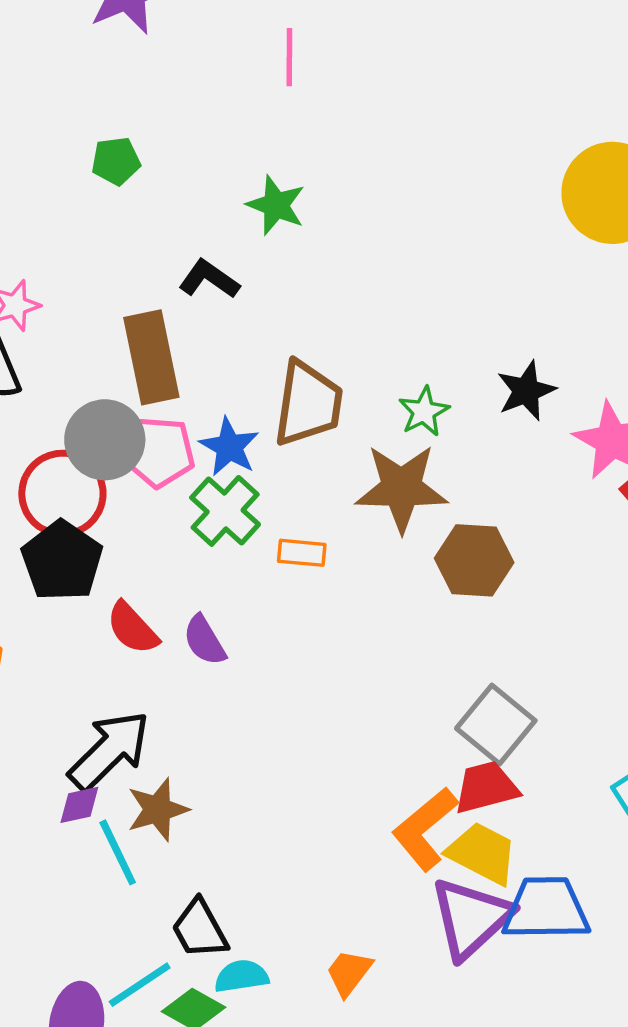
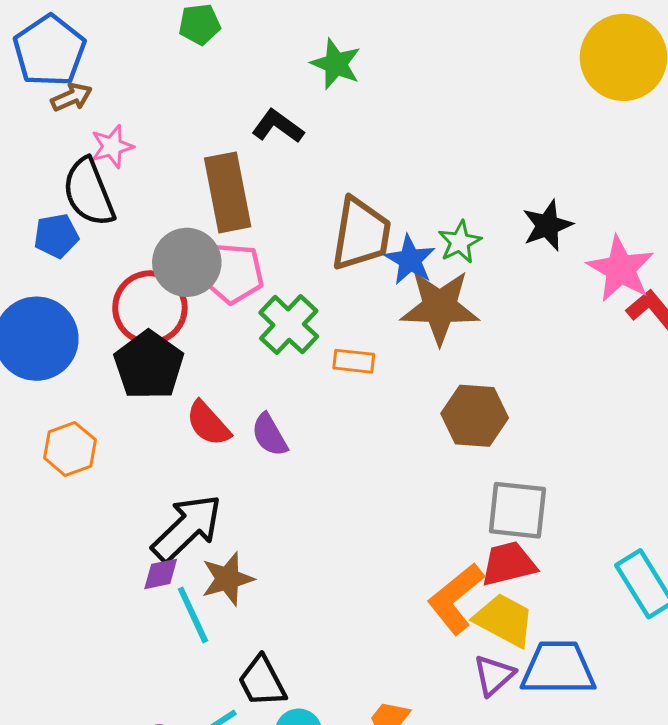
blue star: (229, 447) -> (410, 260), moved
brown hexagon: (474, 560) -> (475, 416), moved
gray square: (496, 724) -> (517, 510), turned -34
purple triangle: (471, 918) -> (494, 675), size x0.6

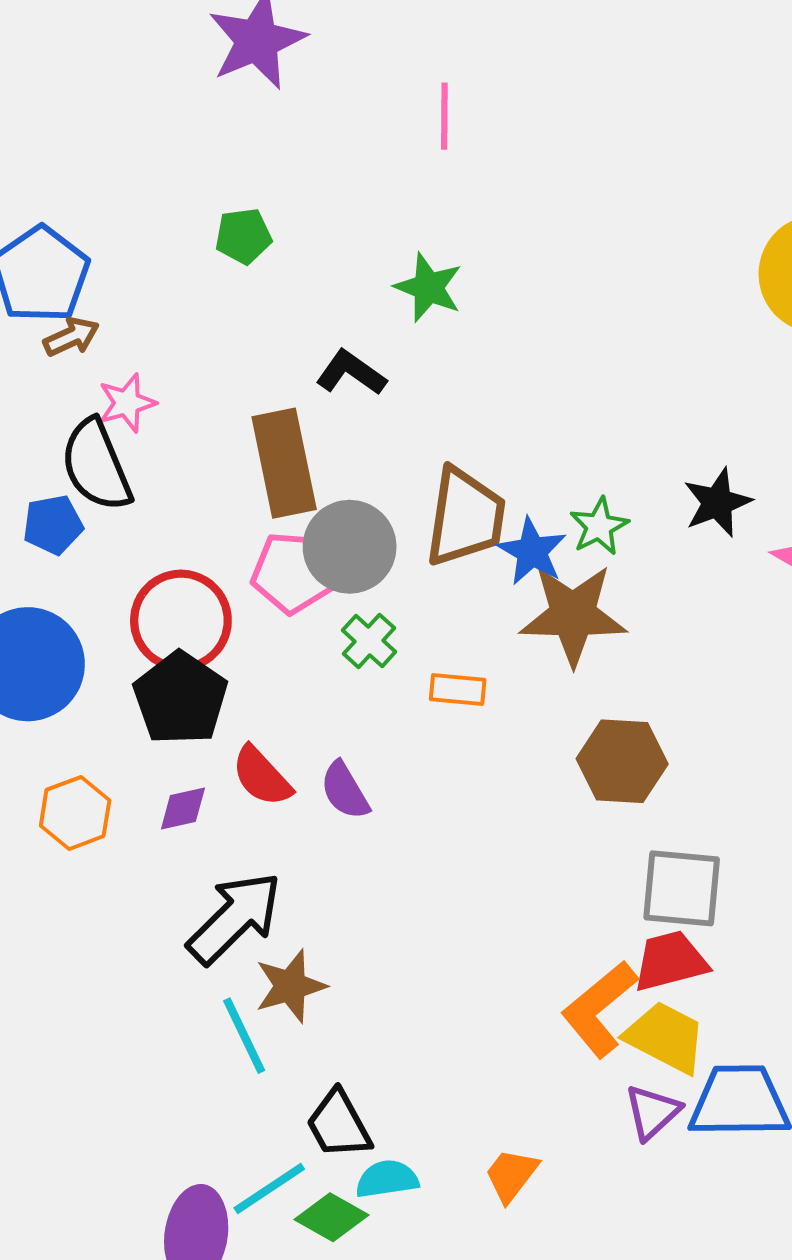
gray circle: (187, 262) -> (350, 547), moved
green cross: (289, 325) -> (369, 641), size x0.7
purple diamond: (161, 574) -> (183, 808), moved

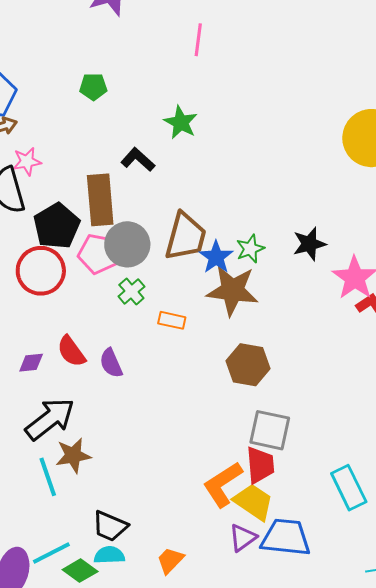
black pentagon: (180, 698) -> (57, 226), moved
red trapezoid: (670, 961) -> (260, 465), turned 93
black trapezoid: (339, 1124) -> (110, 526), moved, turned -45

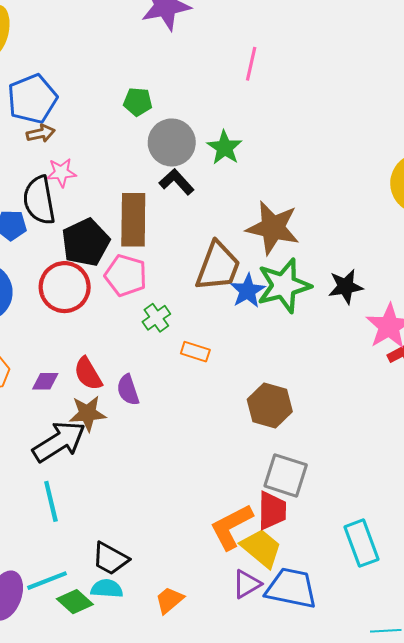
gray circle: (127, 244) -> (172, 142), moved
green star: (250, 249) -> (284, 286), size x1.8
brown star: (232, 290) -> (273, 228), moved
brown star: (73, 455) -> (88, 413), moved

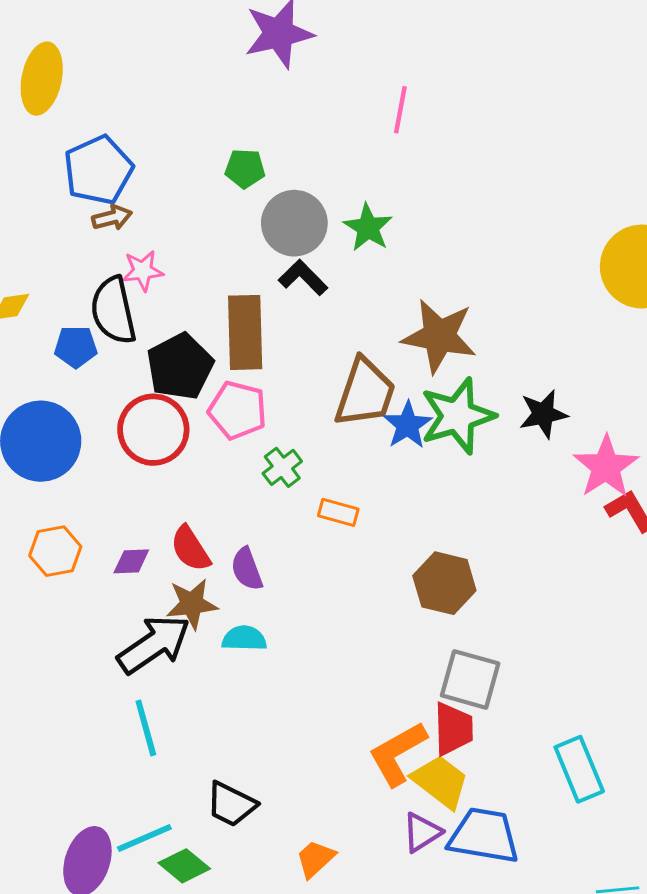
cyan semicircle: (107, 589) -> (244, 638), moved

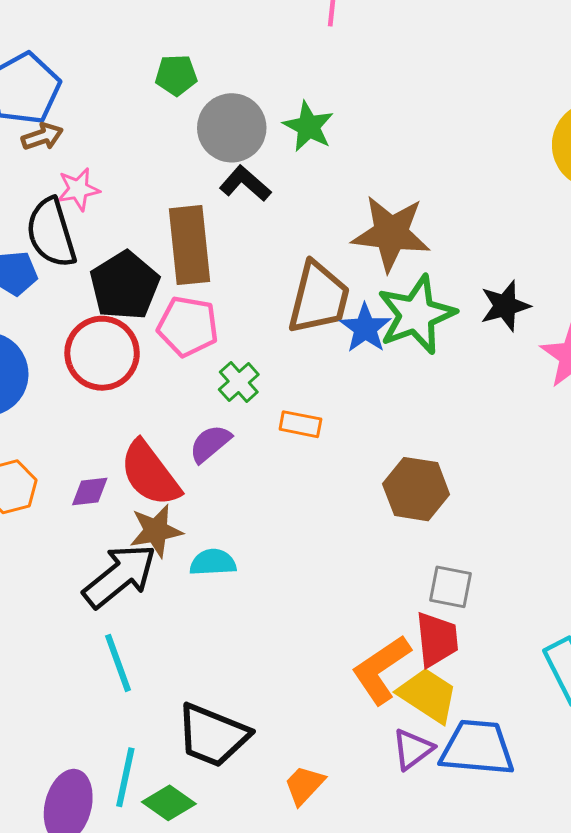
red semicircle: (190, 549) -> (150, 474), size x1.4
purple semicircle: (247, 569) -> (210, 444), moved, turned 75
gray square: (470, 679) -> (450, 587), size x0.7
black trapezoid: (231, 804) -> (213, 735), size x1.4
cyan line: (144, 838) -> (125, 777), turned -50

